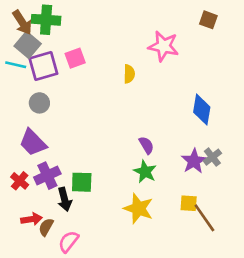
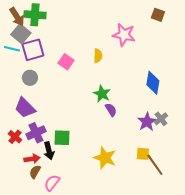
pink square: (75, 58) -> (66, 62), moved, turned -35
green star: (145, 172) -> (102, 94), moved
red arrow: (32, 219) -> (32, 159), moved

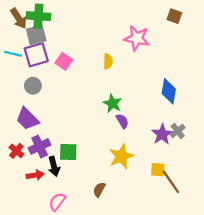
gray square: (21, 34) -> (36, 35), moved, turned 36
pink square: (66, 62) -> (64, 61), moved
yellow star: (105, 158) -> (121, 156), moved, turned 30
brown semicircle: (35, 172) -> (99, 190), moved

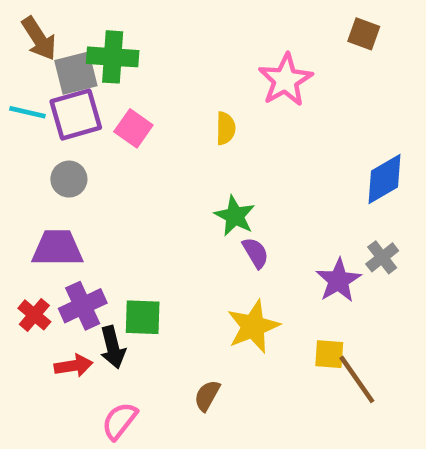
green cross: (38, 16) -> (113, 57), moved
pink star: (137, 38) -> (285, 80), turned 30
blue diamond: (169, 91) -> (385, 179), moved, turned 50
purple trapezoid: (27, 119) -> (57, 248), turned 135
gray cross: (178, 131) -> (382, 257), moved

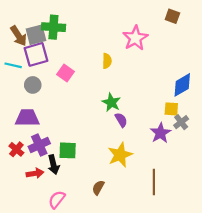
brown arrow: (39, 39) -> (19, 36), moved
cyan line: (27, 112) -> (13, 65), moved
pink square: (133, 128) -> (65, 73), moved
yellow square: (329, 354) -> (171, 109), moved
brown line: (357, 379) -> (154, 182), moved, turned 35

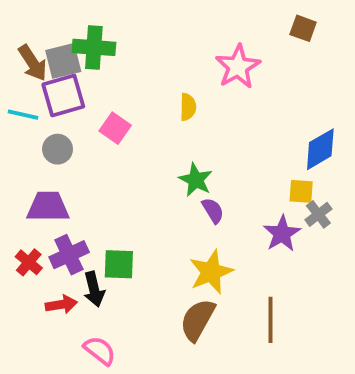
brown semicircle: (98, 188) -> (198, 320), moved, size x1.6
pink semicircle: (57, 200) -> (100, 351), turned 90

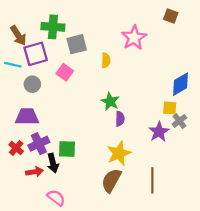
gray square: (63, 61) -> (77, 44), moved
purple semicircle: (213, 211) -> (120, 119), turned 32

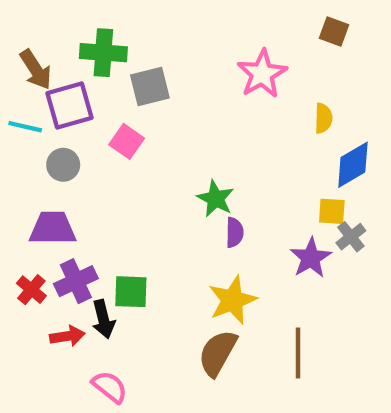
yellow semicircle: (106, 60) -> (323, 118), moved

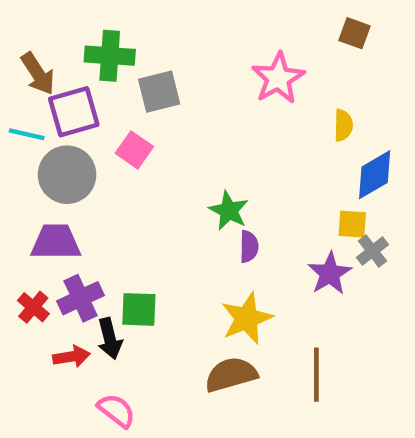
gray circle: (63, 165) -> (67, 175), size x1.6
brown semicircle: (218, 353) -> (231, 375), turned 45

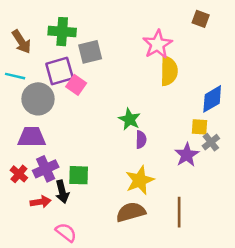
purple square: (74, 112) -> (60, 71), moved
yellow semicircle: (343, 125) -> (169, 71), moved, size x1.6

